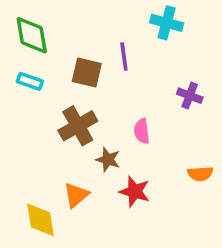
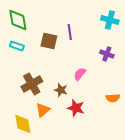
cyan cross: (167, 23) -> (110, 20), moved
brown cross: (78, 126) -> (32, 84), moved
pink semicircle: (142, 131) -> (80, 74), turned 48

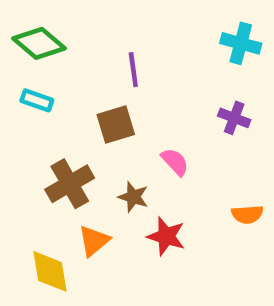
green diamond: (18, 20) -> (39, 43), turned -40
purple line: (70, 32) -> (133, 70), moved
brown square: (49, 41) -> (116, 124), moved, turned -30
pink semicircle: (80, 74) -> (175, 162), turned 96

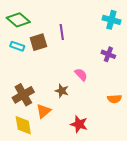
brown square: (116, 124) -> (38, 42), moved
brown cross: (70, 184) -> (23, 95), moved
red star: (166, 236) -> (79, 124), moved

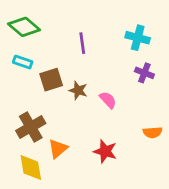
cyan cross: (111, 20) -> (138, 38), moved
brown square: (38, 42) -> (51, 80), moved
brown star: (62, 91) -> (78, 90), moved
red star: (79, 124) -> (105, 151), moved

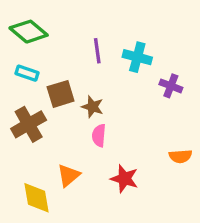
cyan cross: (138, 38) -> (137, 57), moved
pink semicircle: (108, 100) -> (99, 135), moved, turned -132
brown cross: (31, 127) -> (29, 124), moved

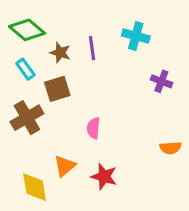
cyan cross: (137, 57) -> (136, 36), moved
cyan rectangle: (27, 73) -> (25, 69), turned 35
brown star: (93, 107) -> (60, 53), moved
red star: (124, 179) -> (104, 177), moved

